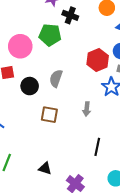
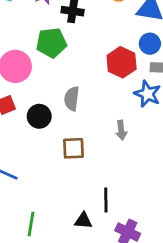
black line: (97, 147) -> (106, 200), moved

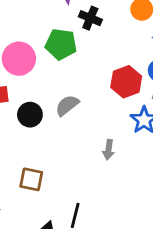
gray semicircle: (72, 99) -> (67, 105), turned 30
brown square: (73, 148) -> (31, 179), moved

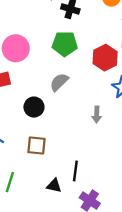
green pentagon: (61, 44) -> (65, 44), moved
black circle: (30, 115) -> (34, 107), moved

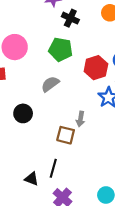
black circle: (34, 107) -> (23, 113), moved
brown square: (36, 146) -> (66, 135), moved

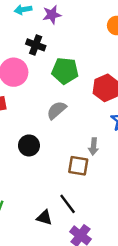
black cross: (70, 18) -> (36, 45), moved
black line: (53, 168) -> (68, 204), turned -48

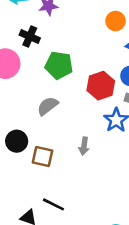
brown square: (78, 166) -> (43, 157), moved
black line: (68, 204) -> (53, 204), turned -30

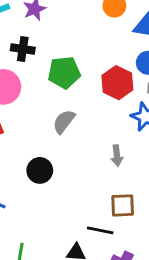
brown square: (43, 157) -> (123, 205), moved

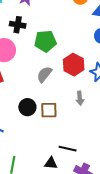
red hexagon: (117, 83) -> (74, 65), moved
brown square: (123, 205) -> (49, 110), moved

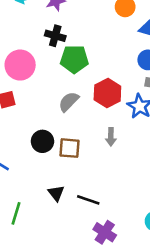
black cross: (18, 25) -> (55, 36), moved
black triangle: (51, 163) -> (56, 193), moved, turned 40

